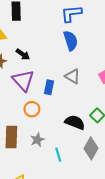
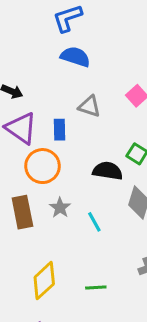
blue semicircle: (71, 41) -> (75, 57), turned -42
orange circle: (32, 109) -> (43, 166), size x1.5

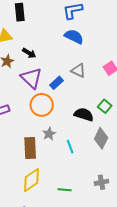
blue rectangle: (60, 130) -> (56, 83), turned 40
brown rectangle: (22, 212) -> (30, 148), moved

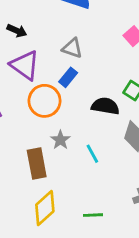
gray triangle: (78, 71) -> (72, 48), moved
blue rectangle: (56, 83) -> (68, 77), moved

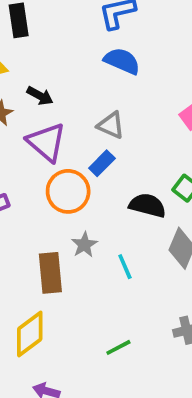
yellow diamond: (45, 208) -> (30, 334), moved
green line: (93, 215) -> (118, 347), turned -30

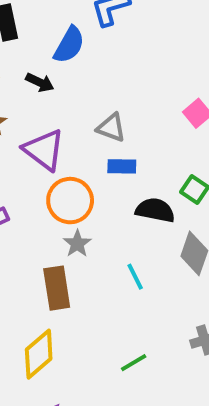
blue semicircle: (122, 61) -> (69, 45), moved, turned 99
black arrow: (40, 96) -> (40, 82), moved
blue rectangle: (102, 163) -> (122, 166), moved, turned 50
gray star: (84, 245) -> (77, 244), moved

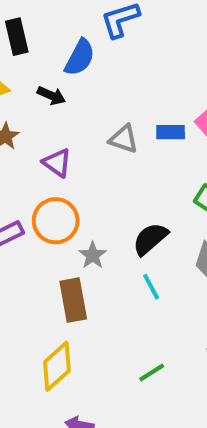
purple triangle: (44, 150) -> (57, 163), size x0.7
blue rectangle: (122, 166) -> (171, 132), moved
orange circle: (70, 201) -> (56, 221), moved
black semicircle: (155, 210) -> (150, 239), moved, turned -51

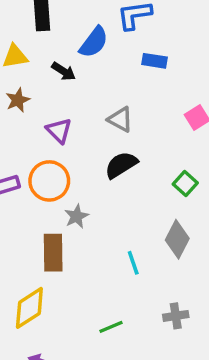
blue rectangle: (171, 132) -> (154, 61), moved
black semicircle: (150, 239) -> (121, 165), moved
cyan line: (151, 287) -> (133, 263), moved

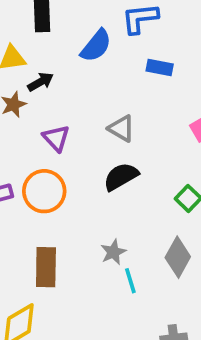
black arrow: (64, 71) -> (41, 82), moved, turned -65
gray star: (77, 216) -> (113, 252), moved

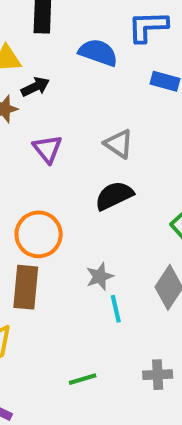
blue semicircle: (96, 46) -> (98, 52), turned -114
orange circle: (44, 191) -> (39, 234), moved

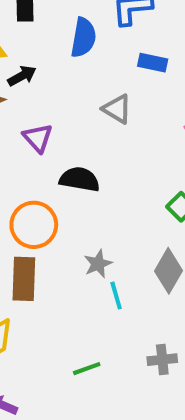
blue semicircle: (98, 52) -> (83, 38), turned 84
gray triangle: (119, 144) -> (117, 109), moved
black semicircle: (114, 196) -> (80, 179), moved, turned 39

